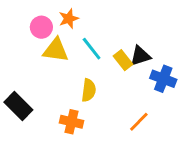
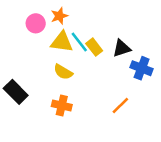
yellow triangle: (56, 50) -> (62, 42), moved
yellow rectangle: (123, 60) -> (94, 47), moved
yellow semicircle: (89, 90) -> (63, 72), moved, turned 114

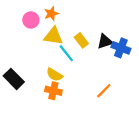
cyan line: (79, 42) -> (66, 53), moved
blue cross: (142, 68) -> (121, 48), moved
yellow semicircle: (63, 72) -> (54, 75), moved

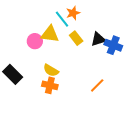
orange star: (51, 14) -> (73, 13), moved
pink circle: (31, 20) -> (35, 41), moved
cyan line: (66, 53) -> (62, 19), moved

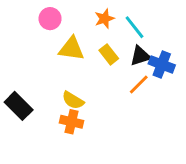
cyan line: (62, 19) -> (135, 27), moved
pink circle: (35, 41) -> (50, 19), moved
orange line: (97, 85) -> (139, 85), moved

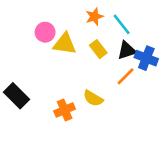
pink circle: (50, 19) -> (45, 32), moved
yellow semicircle: (73, 100) -> (93, 98), moved
orange cross: (72, 122) -> (65, 110), turned -36

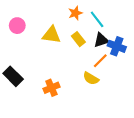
pink circle: (45, 32) -> (17, 26), moved
yellow semicircle: (93, 98) -> (91, 78), moved

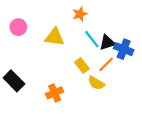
cyan line: (97, 19) -> (92, 39), moved
yellow rectangle: (78, 39) -> (82, 66), moved

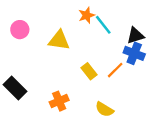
cyan line: (92, 39) -> (103, 25), moved
black triangle: (107, 42) -> (135, 36), moved
yellow semicircle: (96, 83) -> (104, 109), moved

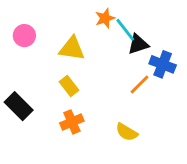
black triangle: (135, 36) -> (138, 44), moved
yellow rectangle: (89, 71) -> (69, 86), moved

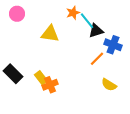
pink circle: (24, 36) -> (17, 14), moved
yellow rectangle: (69, 86) -> (41, 78), moved
yellow semicircle: (127, 132) -> (109, 85), moved

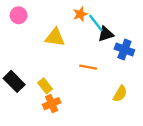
orange line: (97, 59) -> (88, 67), moved, turned 56
orange cross: (50, 85) -> (52, 104), moved
yellow semicircle: (109, 85) -> (120, 94), turned -91

